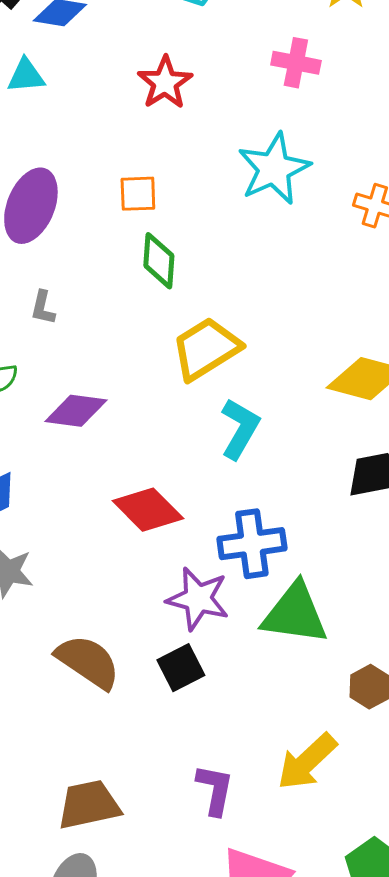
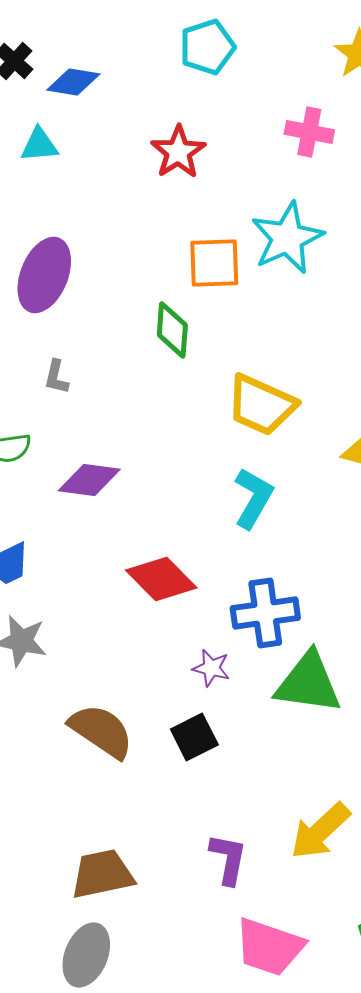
orange square: (138, 194) -> (214, 263), moved, size x1.4
yellow trapezoid: (206, 349) -> (261, 405), moved, turned -124
purple star: (198, 599) -> (211, 668), size x0.6

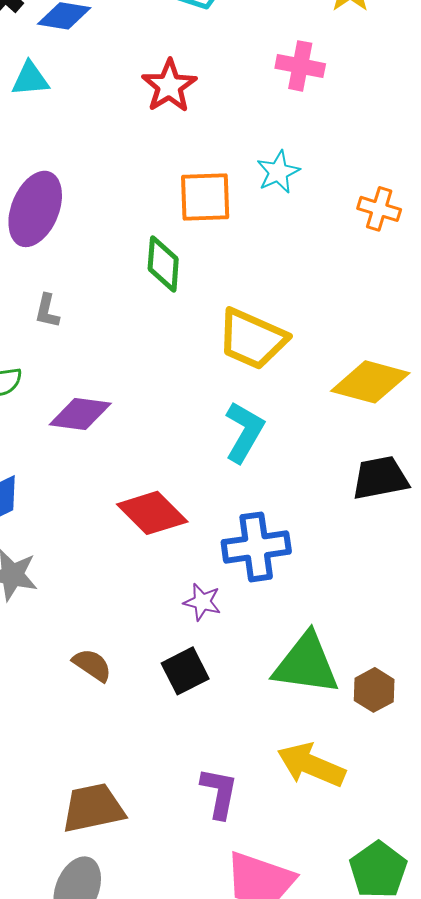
cyan star: (287, 238) -> (278, 172), size x0.6
green triangle: (308, 683) -> (306, 664), moved
brown semicircle: (101, 731) -> (92, 665), size x0.6
yellow arrow: (320, 831) -> (311, 765), turned 66

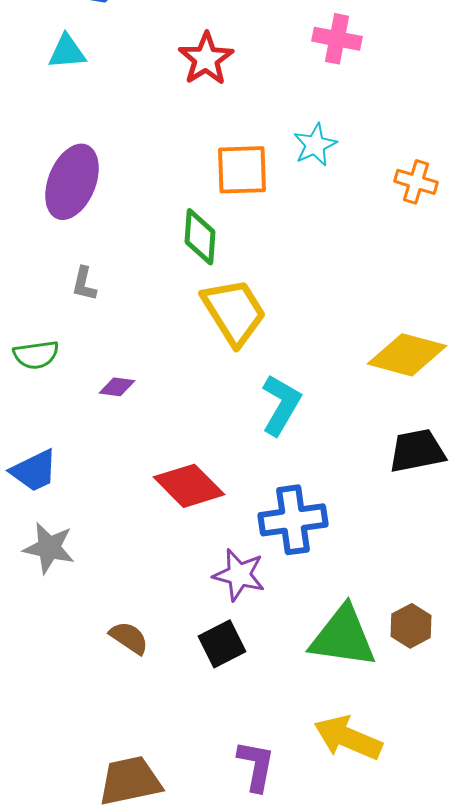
yellow trapezoid: (252, 339) -> (234, 312), moved, turned -146
purple diamond: (80, 414) -> (117, 387), size x0.6
purple star: (202, 602) -> (239, 575), size x1.4
brown hexagon: (374, 690) -> (411, 626), moved

